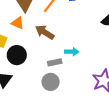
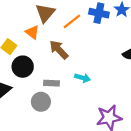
gray rectangle: (55, 62) -> (52, 83), moved
gray circle: (51, 82) -> (41, 102), moved

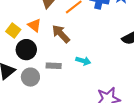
orange triangle: (32, 32) -> (34, 25), moved
gray circle: (41, 102) -> (30, 77), moved

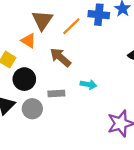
orange triangle: (34, 25) -> (28, 41), moved

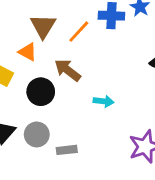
black circle: (24, 79) -> (41, 92), moved
gray rectangle: (56, 93) -> (67, 150), moved

